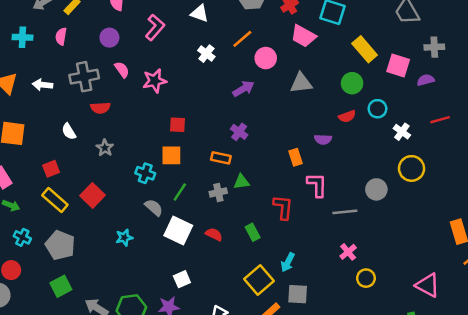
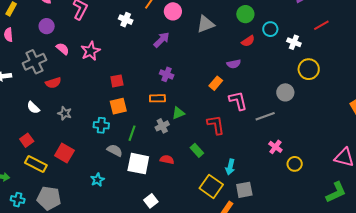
orange rectangle: (296, 157) -> (216, 83), turned 72

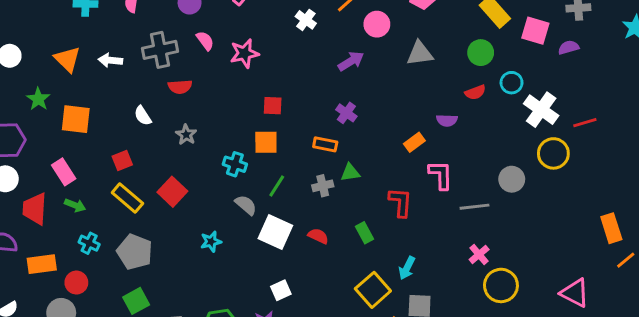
red line: (321, 25) -> (585, 123), moved
white cross: (294, 42) -> (541, 110), size x1.6
yellow circle: (295, 164) -> (501, 285), size x1.5

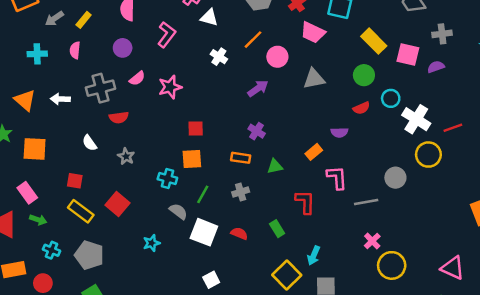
pink semicircle: (205, 41) -> (137, 78), turned 91
red square: (122, 161) -> (75, 181), turned 35
green triangle: (350, 173) -> (275, 166), moved

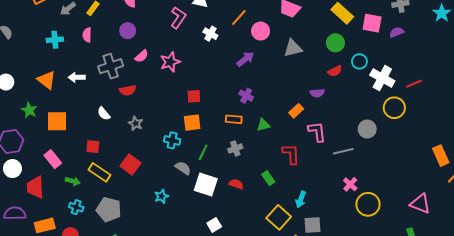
pink L-shape: (166, 35) -> (178, 18), moved
green arrow: (38, 220) -> (73, 181), moved

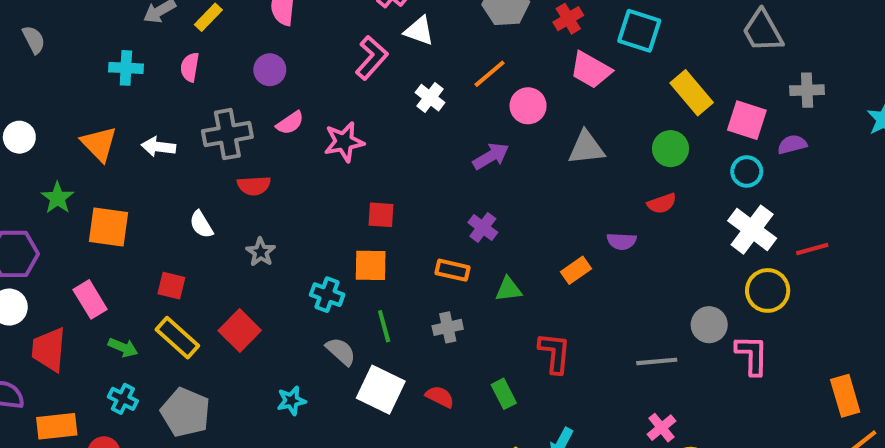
cyan circle: (359, 61) -> (747, 171), moved
pink L-shape: (317, 132) -> (752, 355), moved
green line: (203, 152) -> (384, 326), turned -49

